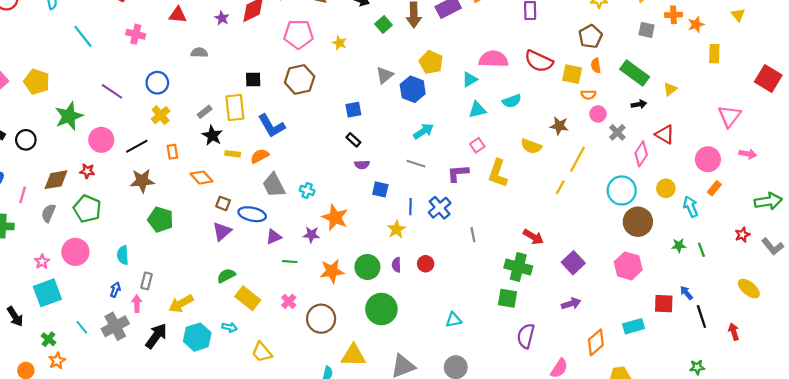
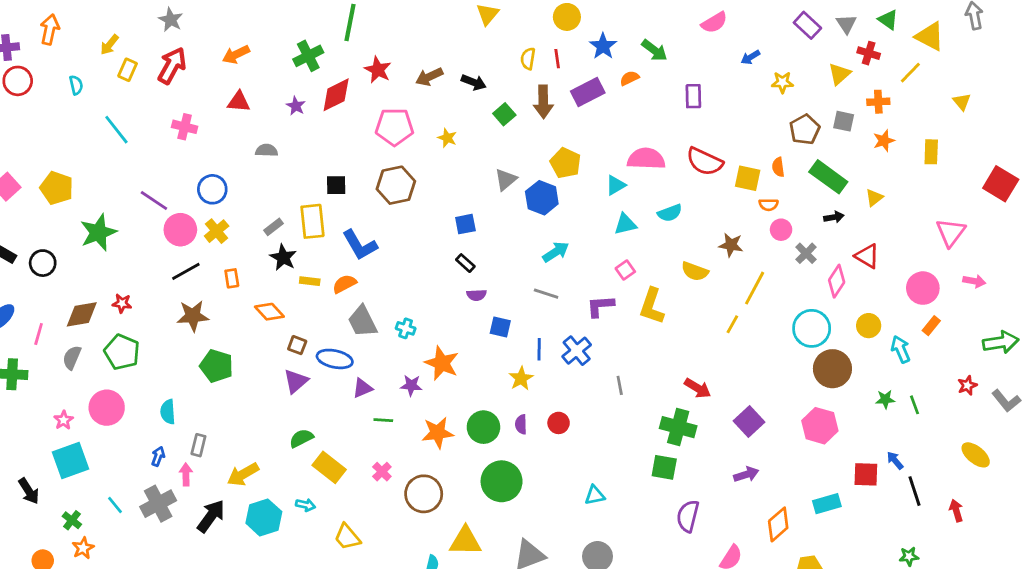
orange star: (696, 25) -> (884, 141), moved
brown pentagon: (590, 36) -> (805, 130), moved
pink circle: (101, 140) -> (180, 230), moved

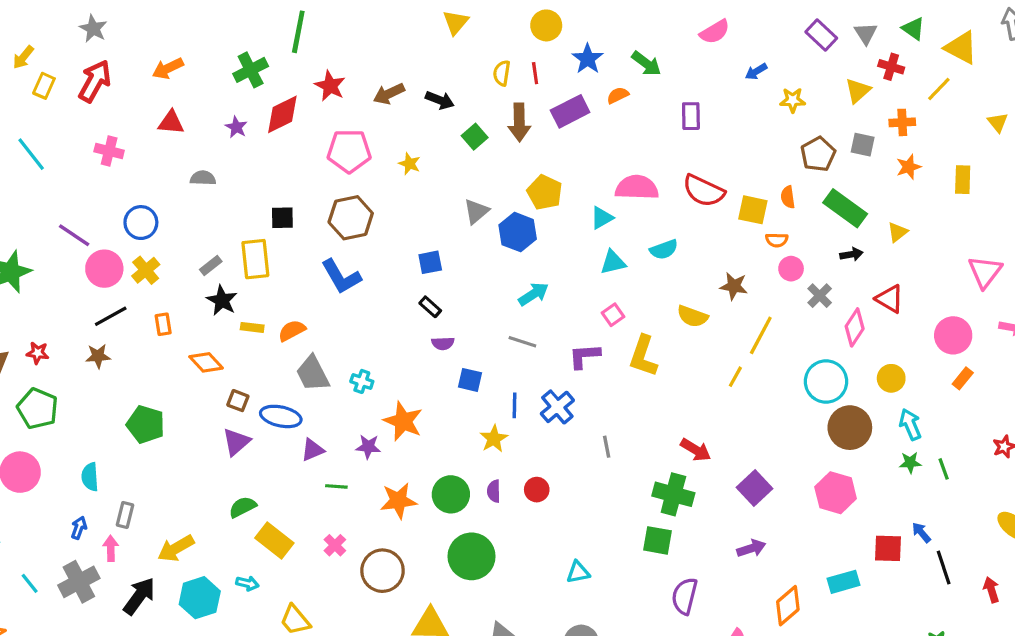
blue L-shape: (360, 245) -> (341, 277), moved
brown star: (193, 316) -> (98, 356), moved, size x0.7
cyan arrow: (901, 349) -> (910, 424), moved

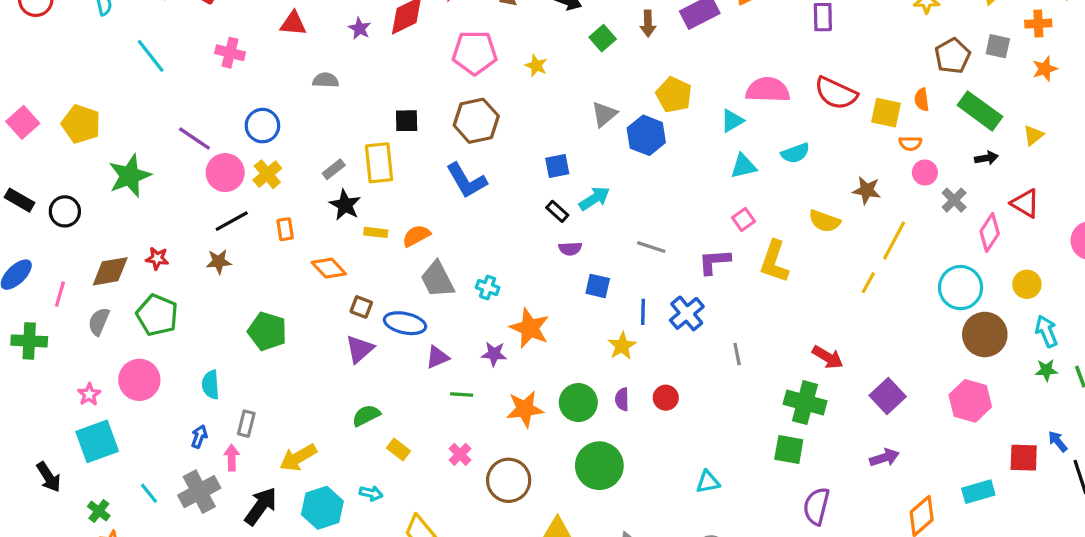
brown arrow: (519, 122) -> (648, 24), size x0.7
cyan arrow: (534, 294) -> (594, 198), moved
yellow rectangle: (274, 540) -> (398, 450), size x0.6

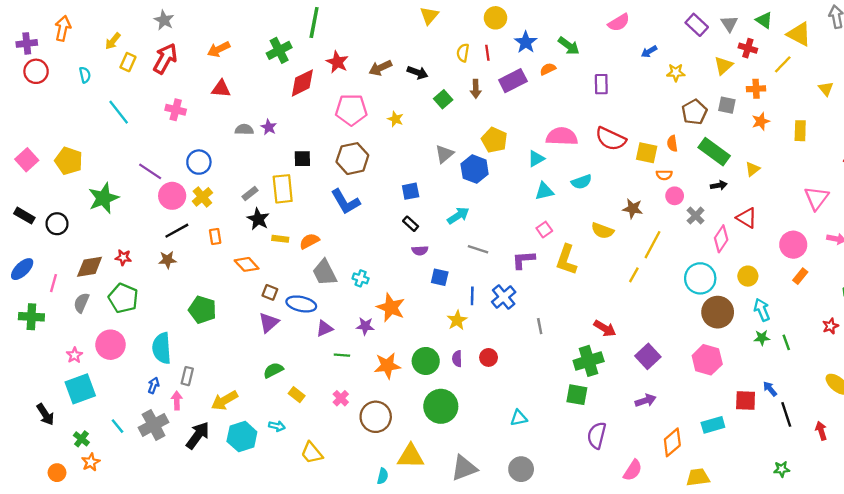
purple star: (360, 28) -> (269, 127), moved
cyan arrow: (594, 198) -> (458, 216), moved
cyan semicircle: (211, 385) -> (162, 348), size x1.5
green cross: (805, 403) -> (589, 361), turned -32

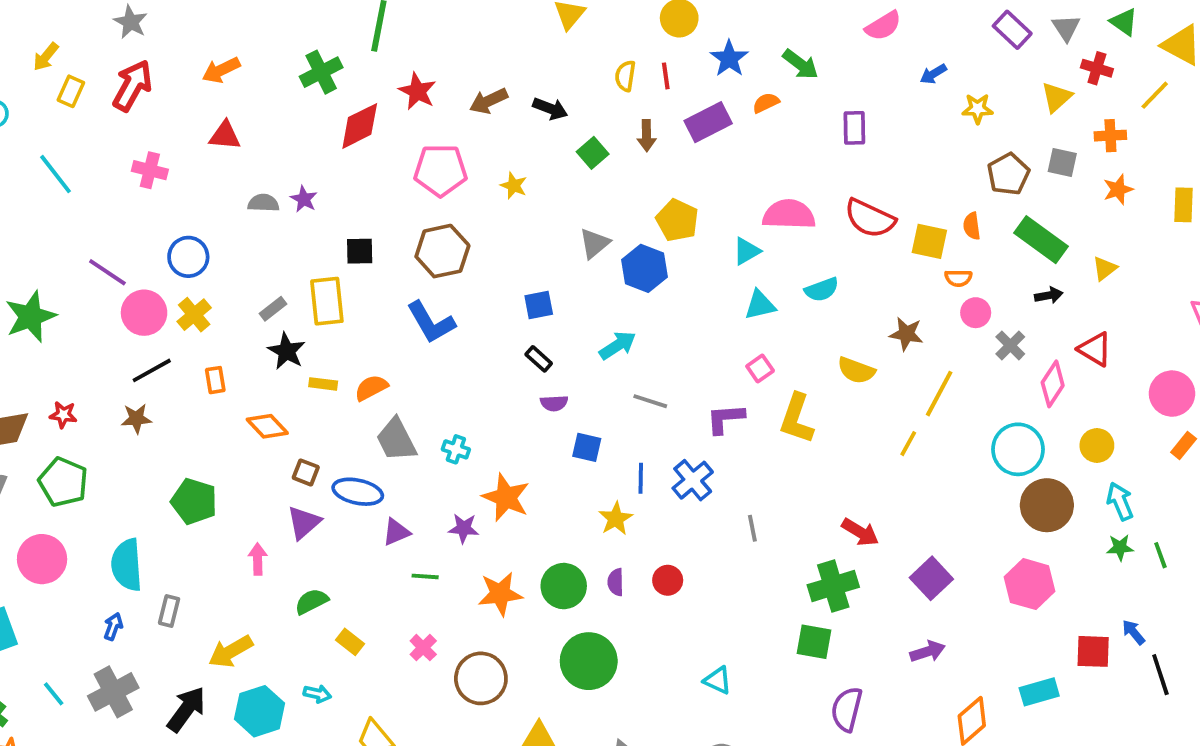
pink arrow: (177, 401) -> (258, 559), moved
cyan triangle: (519, 418) -> (718, 680), turned 36

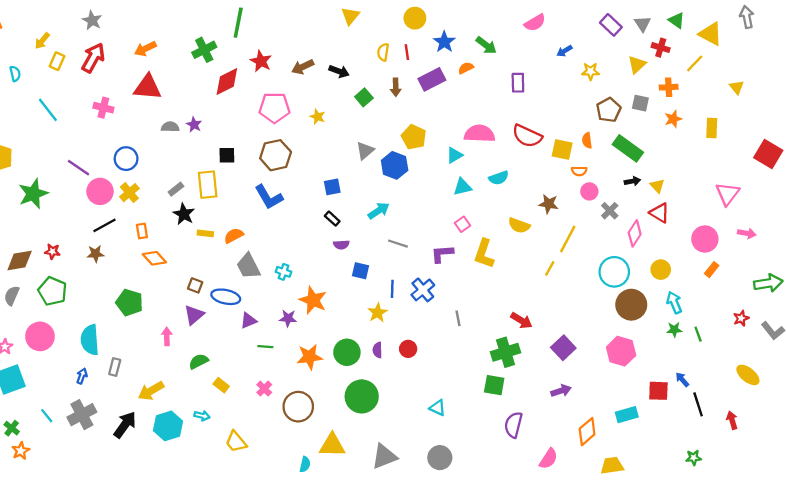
red triangle: (225, 136) -> (148, 87), size x1.5
yellow triangle: (1105, 268) -> (657, 186), moved, turned -35
orange diamond: (267, 426) -> (154, 258), moved

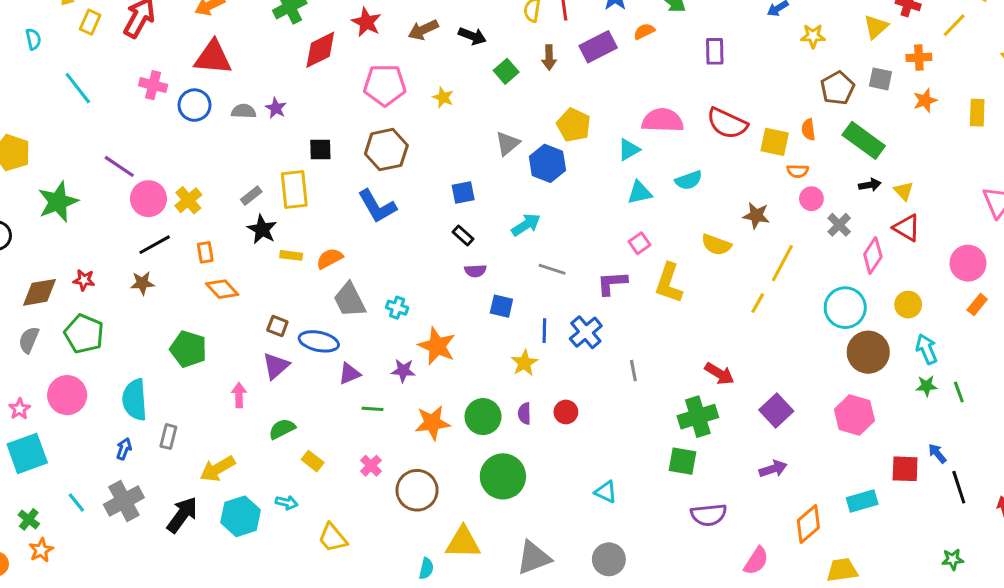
blue circle: (126, 159) -> (195, 105), moved
purple semicircle: (513, 425) -> (709, 515), turned -110

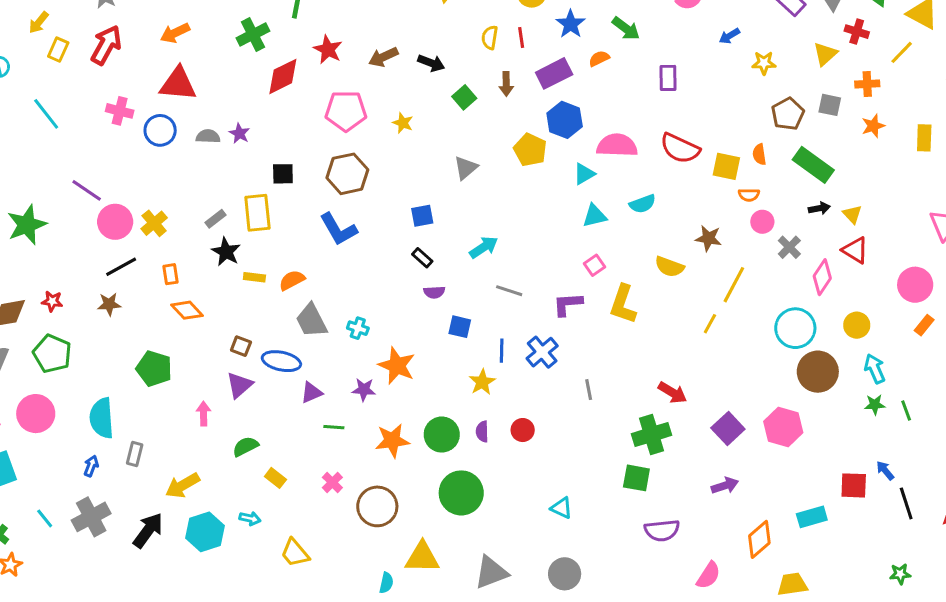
blue hexagon: (547, 163) -> (565, 120), moved
pink hexagon: (854, 415) -> (783, 427), moved

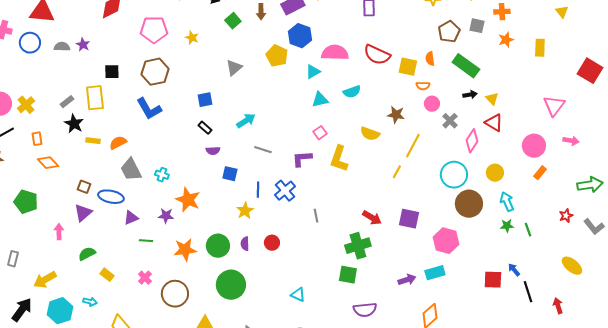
purple square: (728, 429) -> (409, 219), moved, turned -35
cyan rectangle: (812, 517) -> (435, 273), moved

